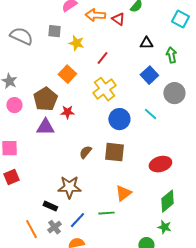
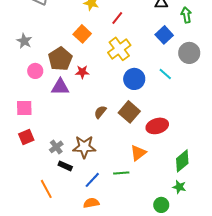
pink circle: (14, 105) -> (35, 71), moved
brown square: (114, 152) -> (129, 112), turned 35
red ellipse: (160, 164) -> (157, 126), moved
gray cross: (54, 227) -> (56, 147), moved

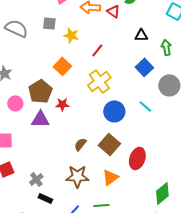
red ellipse: (157, 126) -> (137, 158), turned -55
brown star: (84, 147) -> (77, 176), moved
orange triangle: (138, 153) -> (110, 177), moved

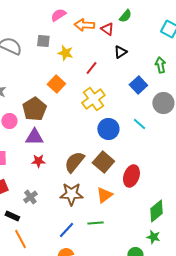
black triangle: (141, 35) -> (120, 52), moved, turned -32
red star: (62, 104) -> (38, 161), moved
brown semicircle: (80, 144) -> (74, 162), size x1.6
black rectangle: (45, 198) -> (12, 216), moved

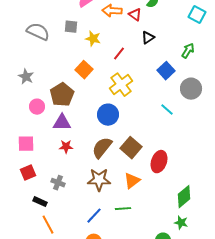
green arrow: (160, 65) -> (188, 51), turned 42
blue circle: (108, 129) -> (108, 115), moved
gray cross: (30, 197) -> (58, 183), turned -32

